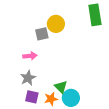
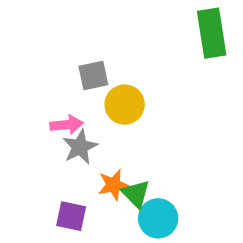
yellow circle: (56, 24) -> (125, 105), moved
gray star: (28, 78) -> (80, 147), moved
orange star: (51, 99) -> (113, 185), moved

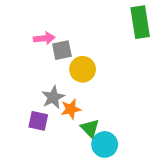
pink arrow: (67, 125) -> (44, 38), moved
orange star: (113, 185) -> (71, 109), moved
purple square: (71, 216) -> (38, 121), moved

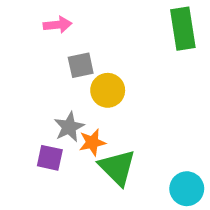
pink arrow: (44, 38) -> (58, 25), moved
green triangle: (90, 128) -> (117, 167), size x1.5
cyan circle: (105, 144) -> (187, 189), moved

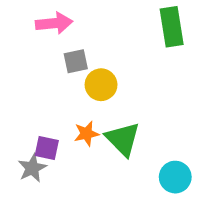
pink arrow: (58, 25) -> (54, 23), size x1.4
gray star: (69, 127) -> (32, 168), moved
green triangle: (117, 167) -> (123, 139), moved

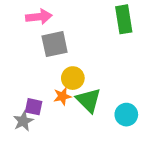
gray square: (76, 61) -> (55, 44), size x1.5
yellow circle: (101, 85) -> (73, 78), moved
cyan circle: (175, 177) -> (126, 115), moved

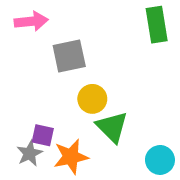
pink arrow: (39, 17) -> (31, 21), moved
orange star: (62, 96) -> (71, 157), moved, size x1.5
cyan circle: (126, 115) -> (160, 160), moved

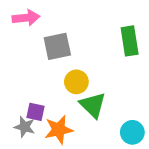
green rectangle: (157, 25) -> (130, 41), moved
gray star: (30, 153) -> (25, 127), turned -30

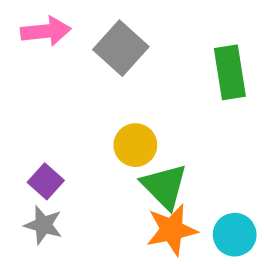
gray square: (57, 46) -> (121, 48), moved, turned -36
purple square: (35, 112) -> (46, 181), moved, turned 30
orange star: (59, 130) -> (172, 230), moved

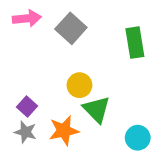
orange star: (172, 230) -> (64, 131), moved

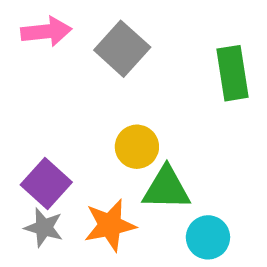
purple square: (27, 106) -> (46, 183), size x1.4
green triangle: (97, 109) -> (166, 188), turned -44
cyan circle: (138, 138) -> (208, 237), moved

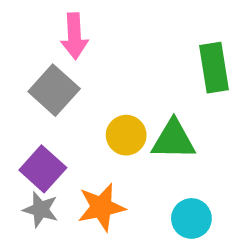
pink arrow: (46, 32) -> (74, 36), moved, turned 93
gray square: (122, 49) -> (54, 90), moved
green triangle: (166, 188) -> (173, 140), moved

